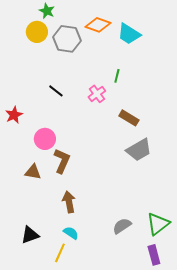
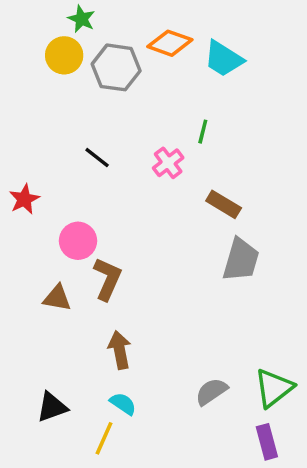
gray trapezoid: (139, 150) -> (241, 260), turned -44

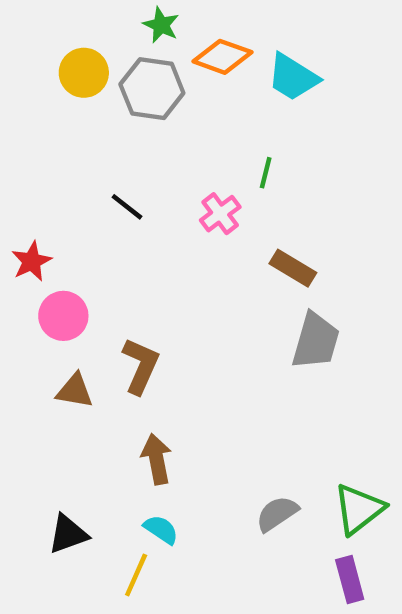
green star: (81, 19) -> (161, 25), moved
pink circle: (78, 241) -> (63, 316), moved

